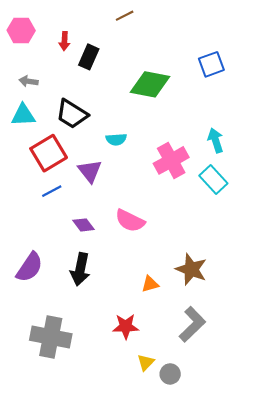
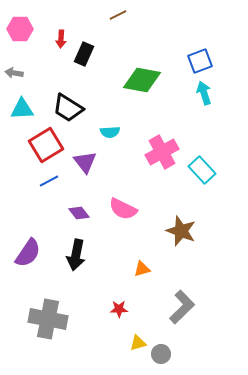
gray arrow: (28, 81) -> (14, 73), moved
cyan arrow: (216, 140) -> (204, 93), moved
brown star: (191, 269) -> (181, 231), moved
red star: (126, 326) -> (119, 309), size x0.7
yellow triangle: (146, 362) -> (138, 343), turned 30

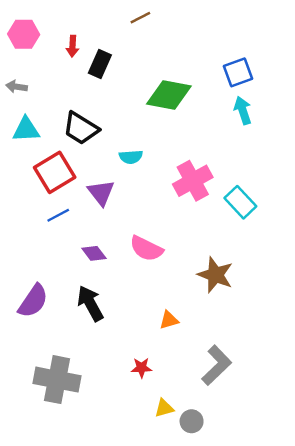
black arrow: (76, 255) -> (90, 303), turned 140

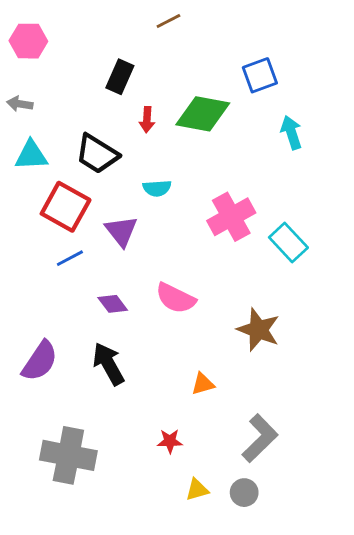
red arrow: (72, 46) -> (147, 120), moved
blue square: (238, 72) -> (260, 75), moved
red square: (55, 172) -> (66, 207), turned -30
gray circle: (192, 421) -> (244, 493), moved

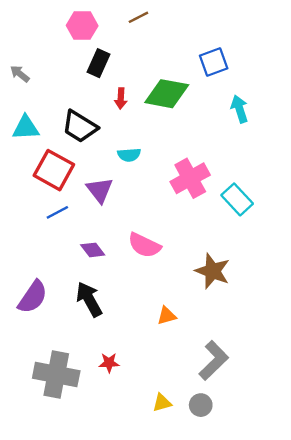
pink hexagon: (28, 41) -> (82, 26), moved
gray arrow: (20, 104) -> (20, 74), moved, turned 30
red star: (170, 441) -> (109, 363), moved

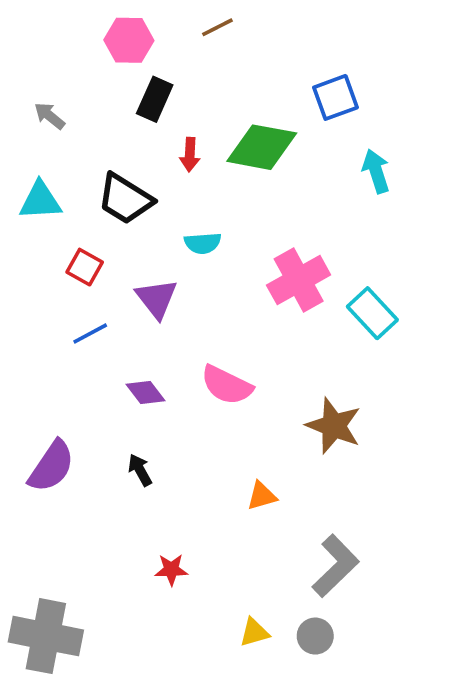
gray arrow: (20, 74) -> (50, 116), moved
red square: (54, 170) -> (85, 267), size x0.6
black arrow: (89, 299) -> (140, 470), size x0.6
gray cross: (56, 374) -> (46, 636), moved

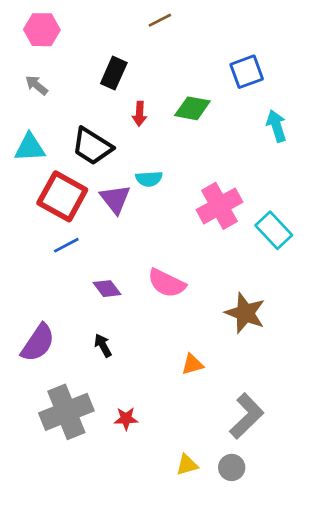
pink hexagon: (129, 40) -> (42, 30), moved
green diamond: (262, 147) -> (192, 108), size x0.7
red square: (85, 267) -> (62, 196), size x1.8
purple triangle: (157, 298) -> (115, 199), moved
gray cross: (46, 636) -> (66, 412), moved, turned -33

